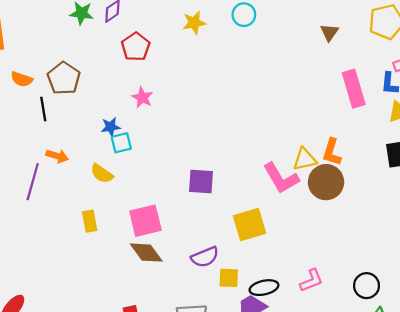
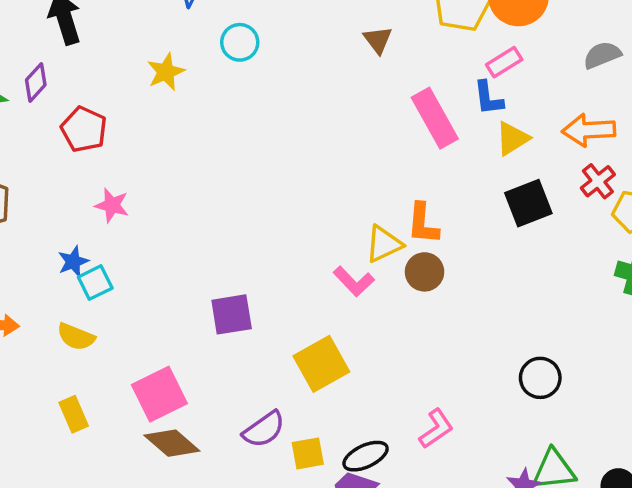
pink L-shape: (281, 178) -> (354, 281), size x0.7
brown circle: (326, 182) -> (425, 272), size x0.7
black circle: (367, 286) -> (540, 378), moved

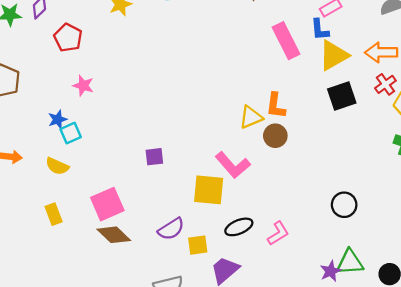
yellow triangle: (512, 138) -> (334, 55), size x1.4
pink L-shape: (354, 281) -> (233, 165), moved, size x1.4
purple square: (232, 314) -> (154, 157), size x0.7
yellow square: (321, 364) -> (209, 190), turned 32
black ellipse: (366, 456) -> (239, 227), moved

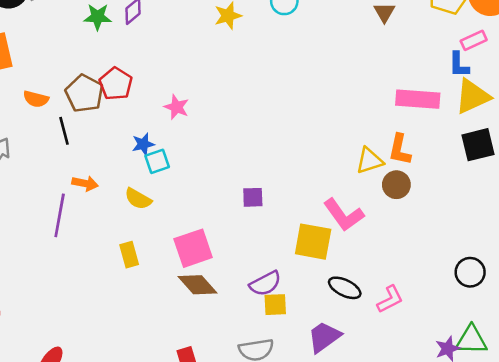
red pentagon: (68, 38) -> (116, 84), moved
pink rectangle: (286, 41) -> (418, 99), moved, turned -64
black ellipse: (239, 227) -> (345, 288), turned 44
yellow square: (198, 245) -> (275, 305), moved

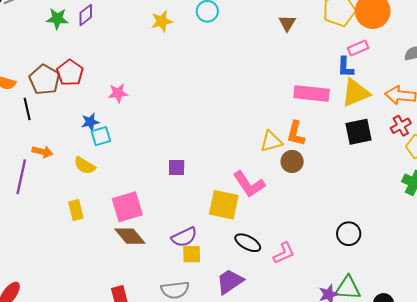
pink star: (177, 107) -> (118, 93), turned -30

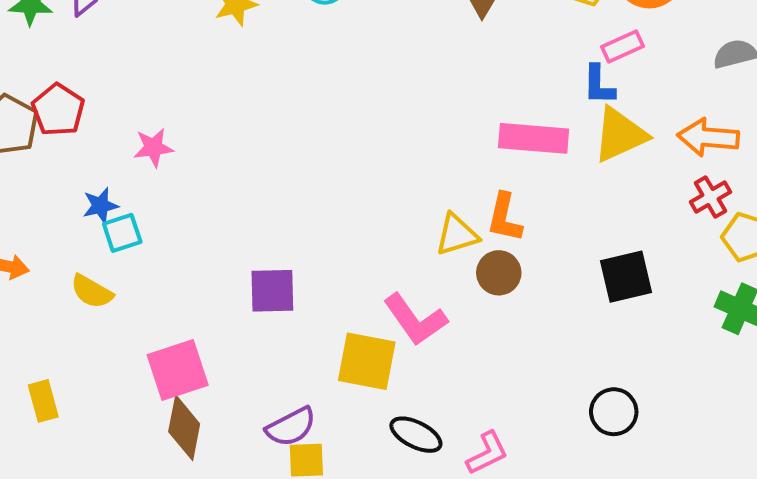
black square: (359, 132) -> (626, 277), moved
purple square: (177, 168) -> (272, 291), size x1.4
yellow rectangle: (76, 210) -> (43, 401), moved
brown diamond: (130, 236) -> (184, 428), turned 52

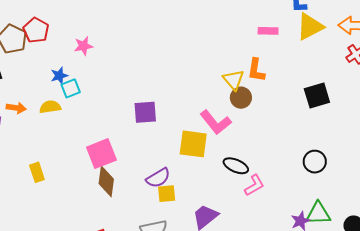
pink rectangle: (534, 138) -> (268, 31), size x0.6
yellow triangle: (457, 235) -> (233, 80), turned -50
brown circle: (499, 273) -> (241, 98), moved
yellow semicircle: (92, 292) -> (50, 107), moved, turned 145
black ellipse: (416, 435) -> (236, 166), moved

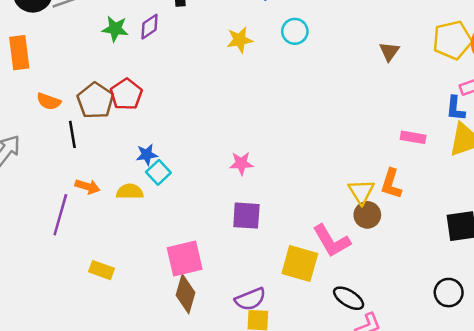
pink star: (83, 46) -> (241, 163), moved
cyan square: (71, 88) -> (158, 172), turned -30
black circle: (315, 162) -> (449, 293), moved
yellow rectangle: (37, 172) -> (102, 270), turned -60

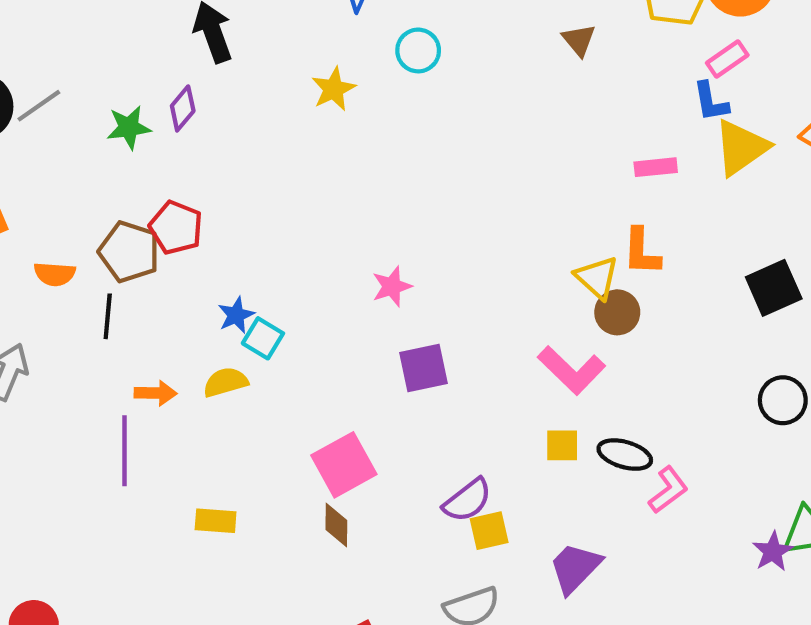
black line: (72, 134) -> (108, 316), turned 30
yellow square: (300, 263) -> (562, 445), moved, size x0.6
brown diamond: (186, 294) -> (336, 525), moved, size x0.7

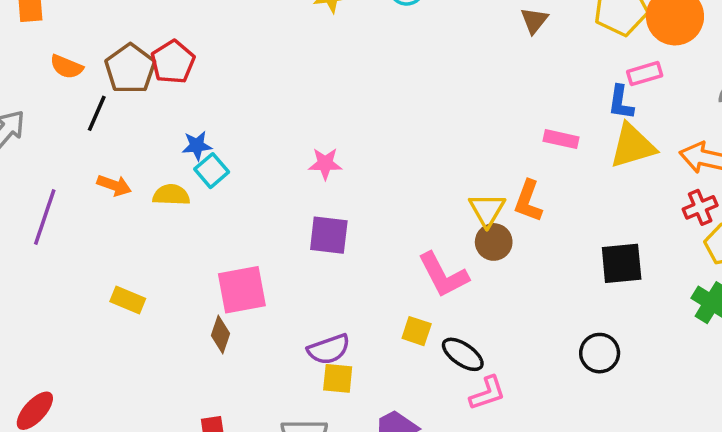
purple line: (124, 451) -> (45, 217), moved

